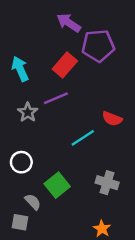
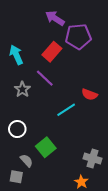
purple line: (56, 98) -> (45, 78), turned 66
gray cross: (107, 183) -> (93, 159), moved

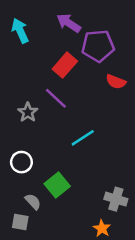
cyan arrow: (16, 55) -> (20, 31), moved
red semicircle: (89, 94) -> (116, 82), moved

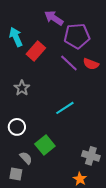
cyan arrow: (20, 31) -> (16, 37), moved
red rectangle: (65, 65) -> (36, 51), moved
purple line: (56, 98) -> (69, 63), moved

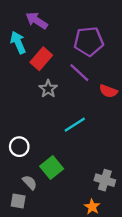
purple arrow: (54, 18) -> (37, 21), moved
red semicircle: (91, 64) -> (108, 91), moved
gray star: (22, 88) -> (48, 89), moved

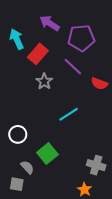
purple arrow: (37, 21) -> (50, 23), moved

